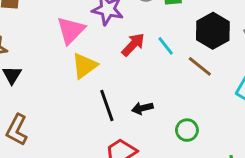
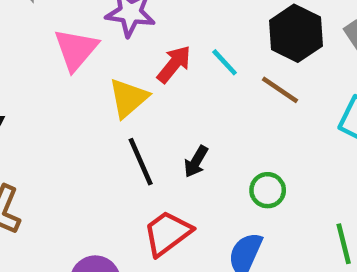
yellow triangle: (84, 66) -> (128, 98), moved
black arrow: (142, 108) -> (196, 162), turned -42

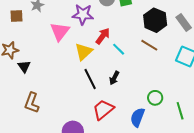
cyan line: (225, 62) -> (119, 49), moved
green circle: (268, 190) -> (155, 98), moved

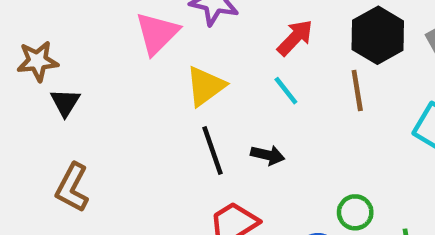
red arrow: (103, 36) -> (295, 38), moved
brown line: (149, 45) -> (357, 90), turned 42
black arrow: (114, 78) -> (268, 155), turned -112

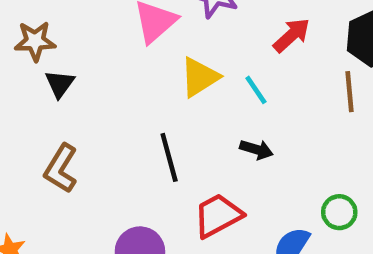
cyan line: (286, 91) -> (256, 90), moved
black line: (212, 151) -> (169, 157), moved

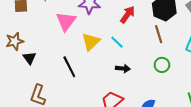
black line: (169, 157) -> (69, 67), moved
green circle: (339, 212) -> (162, 65), moved

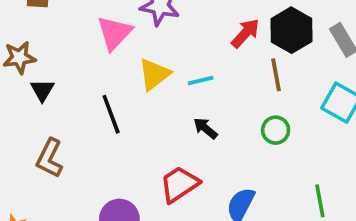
red arrow: (128, 15) -> (245, 33), moved
cyan line: (117, 42) -> (201, 80), turned -64
black arrow: (123, 68) -> (205, 128), turned -152

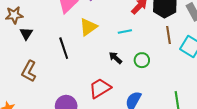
brown line: (276, 75) -> (169, 35), moved
cyan line: (201, 80) -> (125, 31), moved
green circle: (276, 130) -> (142, 60), moved

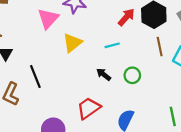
black line: (64, 48) -> (35, 76), moved

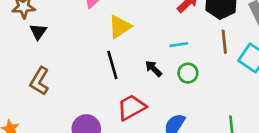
cyan line: (112, 45) -> (179, 45), moved
black line: (35, 76) -> (112, 65), moved

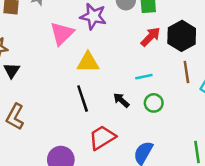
yellow triangle: (120, 27) -> (88, 62), turned 35

